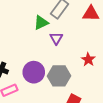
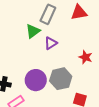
purple triangle: (56, 38) -> (51, 43), turned 40

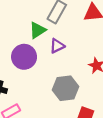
purple circle: (36, 80) -> (24, 57), moved

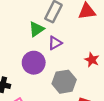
purple circle: (24, 57) -> (34, 63), moved

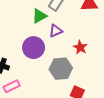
red star: (92, 60) -> (80, 47), moved

